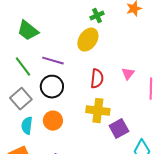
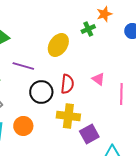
green cross: (97, 16) -> (88, 29), moved
pink triangle: (128, 74) -> (98, 79), turned -32
black circle: (52, 87) -> (41, 92), moved

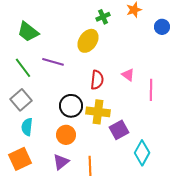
green cross: (88, 29) -> (103, 17), moved
black circle: (41, 92) -> (71, 106), moved
orange circle: (23, 126) -> (66, 135), moved

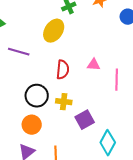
pink triangle: (128, 75) -> (94, 65), turned -32
yellow cross: (98, 112) -> (64, 102), size x0.7

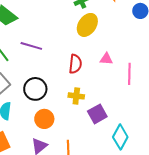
yellow ellipse: (54, 31) -> (87, 25), moved
black circle: (37, 96) -> (35, 89), moved

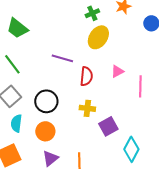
purple line: (31, 46) -> (62, 58), moved
pink triangle: (106, 59) -> (117, 71), turned -32
orange circle: (44, 119) -> (45, 131), moved

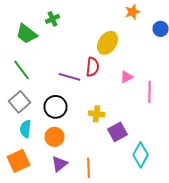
green cross: (92, 13) -> (52, 19), moved
purple line: (62, 58) -> (70, 77), moved
red semicircle: (86, 76) -> (92, 67), moved

